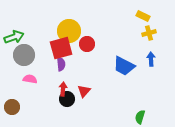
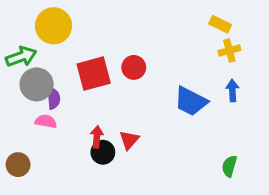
yellow circle: (69, 31) -> (54, 26), moved
purple semicircle: (61, 64) -> (54, 98), moved
green semicircle: (140, 117) -> (229, 166), moved

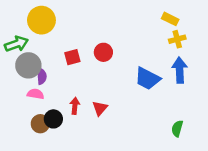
red square: (94, 74) -> (72, 57), size x0.6
blue arrow: (232, 91) -> (180, 70), size x1.5
black circle: (103, 152) -> (53, 119), moved
brown circle: (18, 165) -> (40, 124), moved

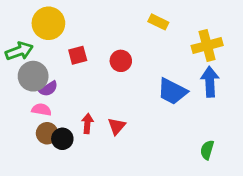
yellow rectangle: (170, 19) -> (158, 22), moved
yellow cross: (177, 39) -> (207, 46), size x1.5
red square: (72, 57) -> (78, 55), moved
purple semicircle: (41, 76) -> (48, 89), turned 63
brown circle: (40, 124) -> (47, 133), moved

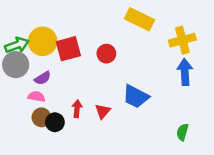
yellow rectangle: (158, 22) -> (139, 19), size x1.6
yellow circle: (48, 23) -> (43, 41), moved
red square: (78, 55) -> (68, 49), size x1.5
gray circle: (33, 76) -> (16, 65), moved
blue trapezoid: (172, 91) -> (136, 97), moved

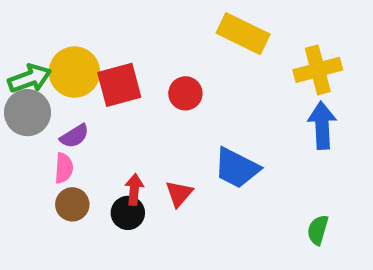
pink semicircle: (37, 97) -> (64, 168), turned 84
black circle: (55, 122) -> (128, 213), moved

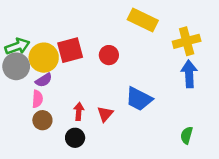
yellow circle: (74, 72) -> (44, 58), moved
black circle: (128, 213) -> (75, 138), moved

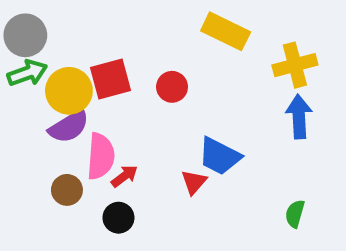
gray circle: (16, 66) -> (25, 35), moved
purple semicircle: (44, 80) -> (69, 126), size x1.5
pink semicircle: (37, 99) -> (101, 156), moved, size x1.6
red arrow: (79, 111) -> (124, 176), turned 48
red triangle: (105, 114) -> (194, 182), moved

